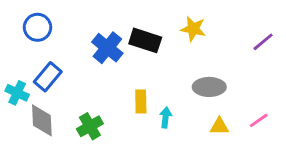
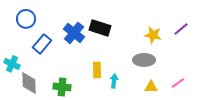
yellow star: (193, 29) -> (153, 35), moved
blue rectangle: (48, 77) -> (42, 44), moved
green cross: (90, 126) -> (62, 87), turned 36

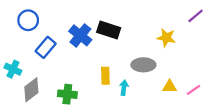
purple line: (181, 29) -> (196, 16), moved
gray ellipse: (144, 60) -> (143, 65), moved
gray diamond: (29, 83) -> (31, 90), turned 55
yellow triangle: (151, 87) -> (170, 87), moved

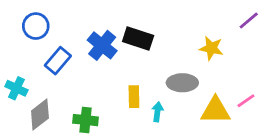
yellow triangle: (170, 87) -> (215, 110), size x1.6
pink line: (193, 90) -> (246, 101), moved

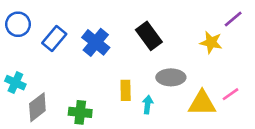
blue circle: (36, 26) -> (18, 24), moved
black rectangle: (138, 39) -> (149, 36), moved, turned 36
yellow star: (211, 48) -> (211, 42), moved
blue rectangle: (58, 61) -> (54, 39), moved

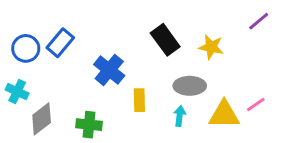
blue circle: (18, 24) -> (26, 48), moved
blue cross: (96, 42) -> (109, 70), moved
yellow star: (211, 42) -> (211, 47), moved
cyan arrow: (148, 105) -> (180, 116), moved

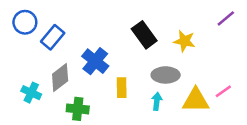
blue circle: (26, 48) -> (25, 22), moved
cyan cross: (17, 92) -> (31, 93), moved
gray diamond: (42, 119) -> (60, 77), moved

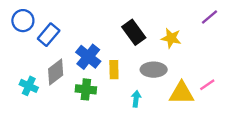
yellow rectangle: (122, 88) -> (114, 70), moved
cyan arrow: (157, 101) -> (136, 99), moved
green cross: (78, 109) -> (86, 89), moved

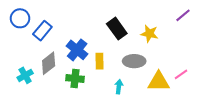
cyan cross: (29, 86) -> (25, 75), turned 35

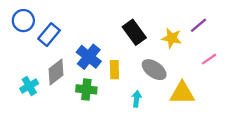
purple line: (183, 15) -> (198, 25), moved
gray ellipse: (134, 61) -> (154, 70), turned 35
pink line: (181, 74) -> (209, 59), moved

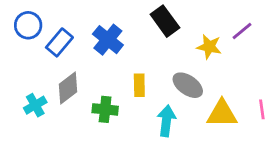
black rectangle: (134, 32) -> (165, 21), moved
blue cross: (89, 57) -> (108, 40), moved
pink line: (209, 59) -> (262, 109), moved, turned -63
cyan arrow: (137, 99) -> (166, 121), size x1.5

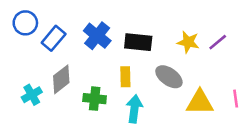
black rectangle: (165, 21) -> (138, 42), moved, turned -48
purple line: (242, 31) -> (218, 42), moved
cyan arrow: (166, 121) -> (134, 109), moved

